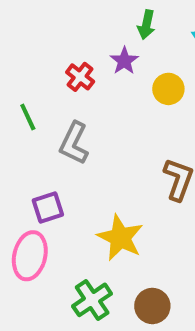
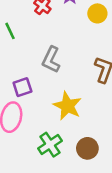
gray L-shape: (74, 143) -> (51, 60), moved

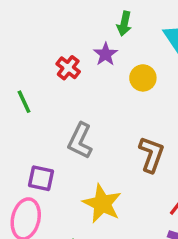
purple square: (22, 87) -> (41, 178), turned 30

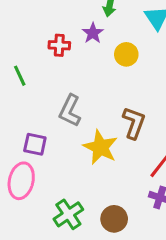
red cross: (68, 68) -> (59, 45), turned -35
yellow star: (102, 204) -> (100, 147), moved

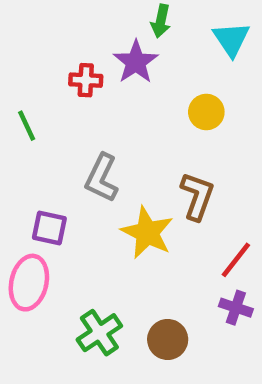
purple star: (93, 33) -> (136, 62), size x1.4
yellow circle: (126, 54) -> (206, 112), moved

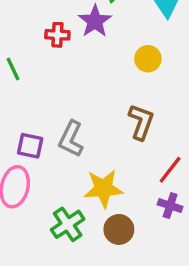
gray L-shape: (102, 178) -> (71, 139), moved
yellow star: (147, 233) -> (103, 188), moved, turned -30

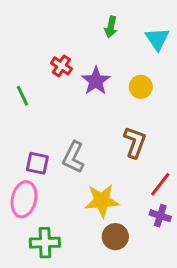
purple star: (95, 21) -> (96, 81), moved
red cross: (57, 35) -> (61, 66), turned 30
green cross: (68, 224) -> (45, 243), moved, turned 32

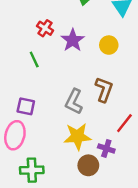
green line: (22, 96) -> (34, 59), moved
gray L-shape: (73, 157) -> (74, 102), moved
purple cross: (160, 216) -> (106, 148), moved

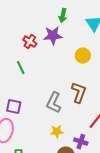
purple star: (73, 40) -> (53, 36), moved, turned 30
yellow star: (77, 136) -> (57, 132), size x0.6

